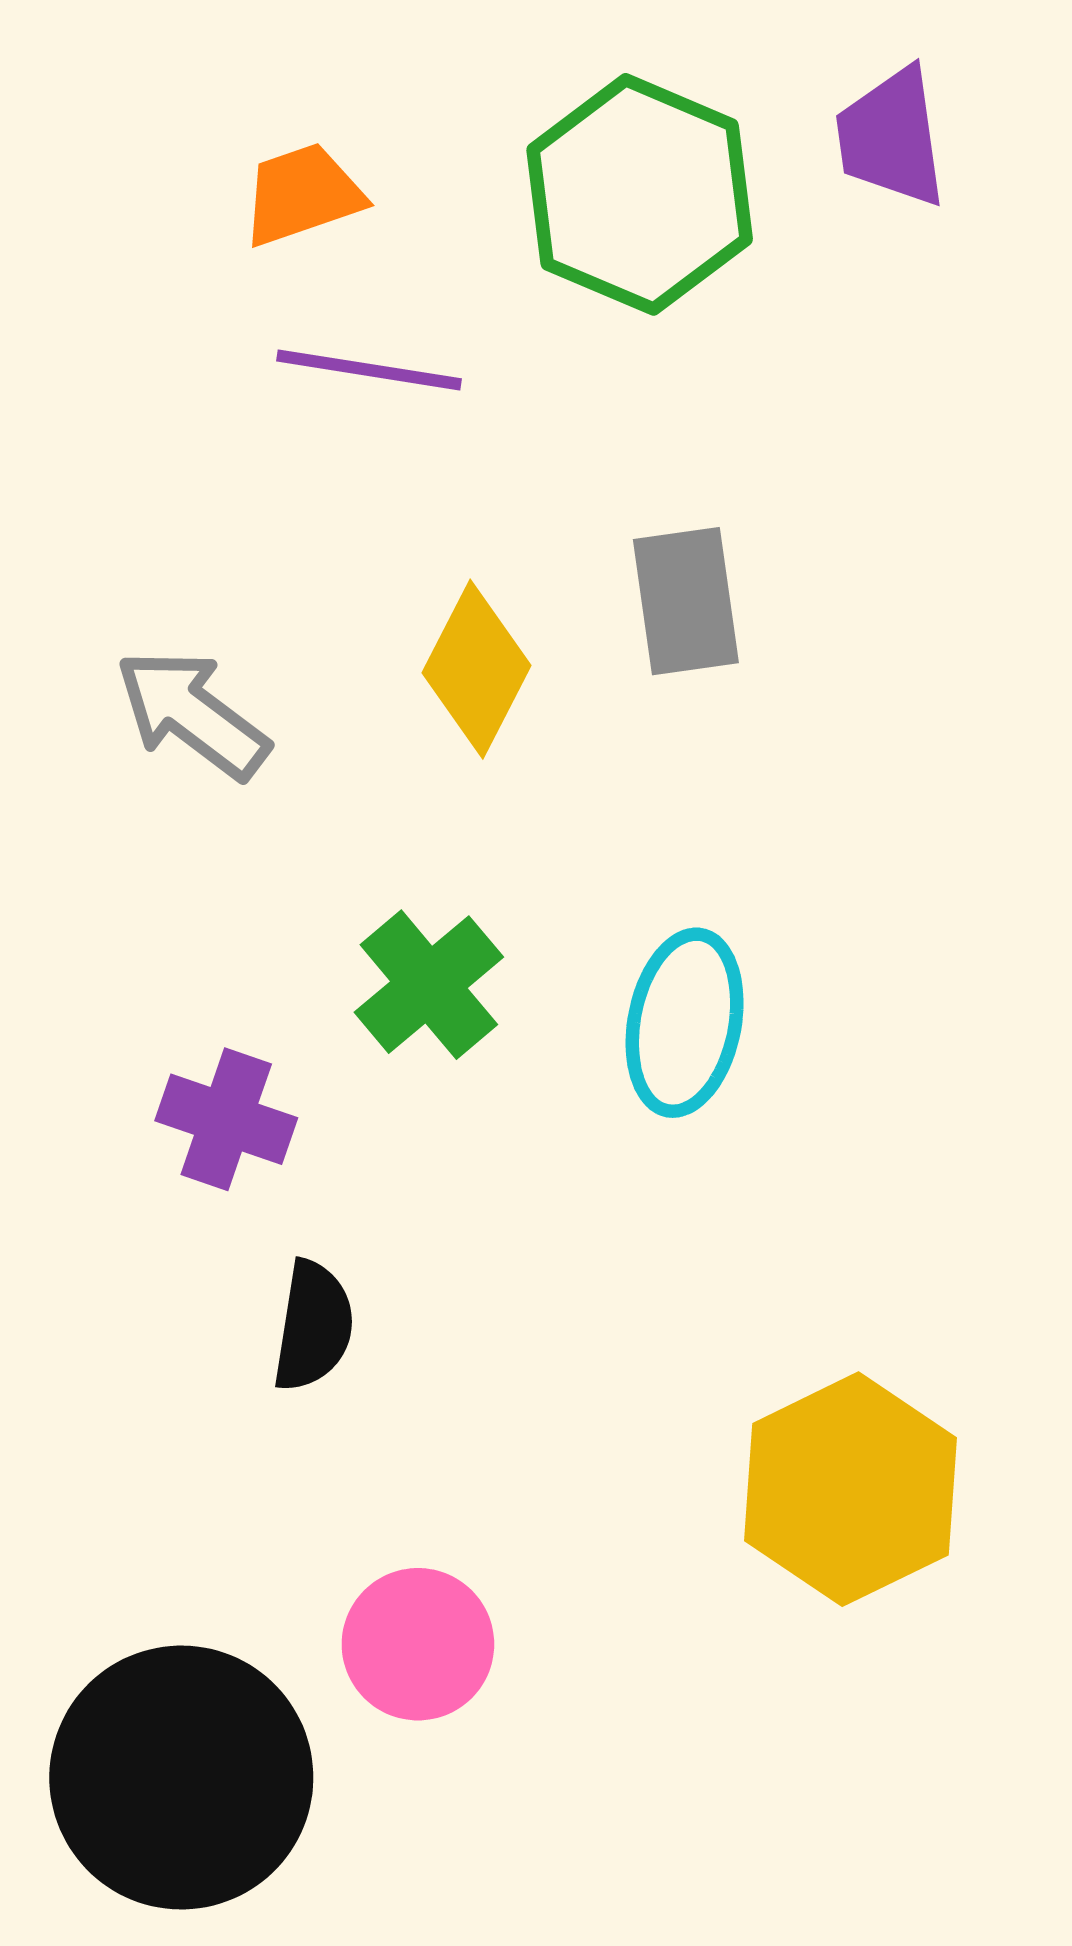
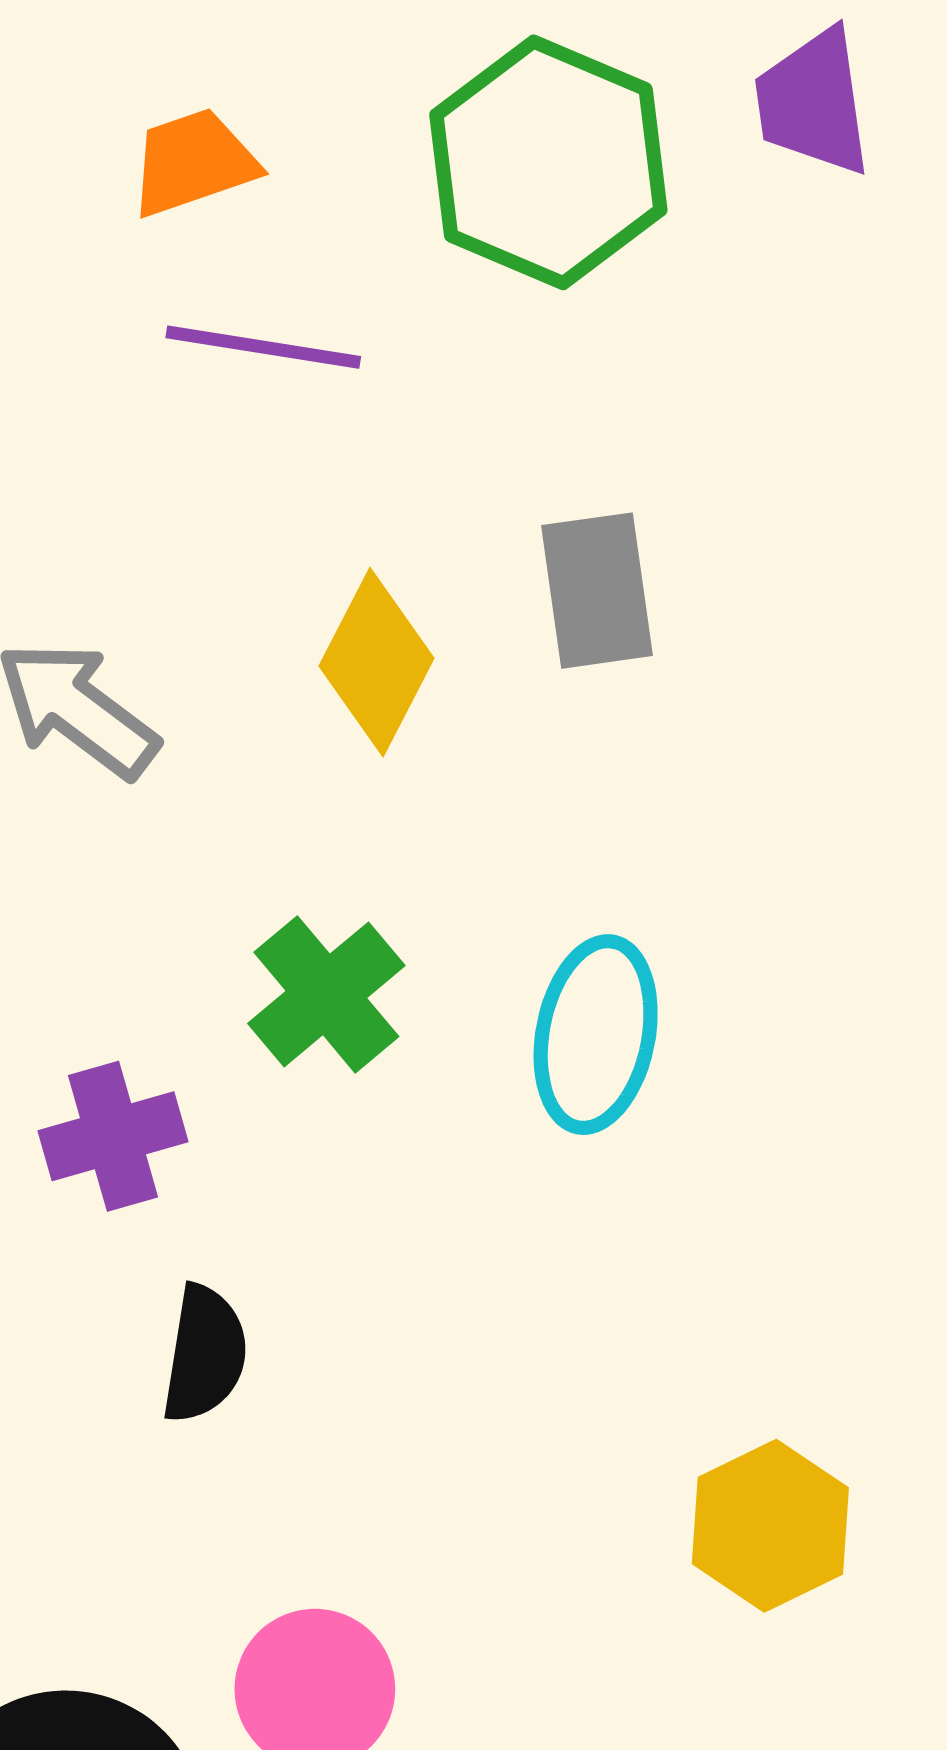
purple cross: (226, 1119) -> (113, 1136), turned -35
yellow hexagon: (850, 1489) -> (770, 1526), size x0.7

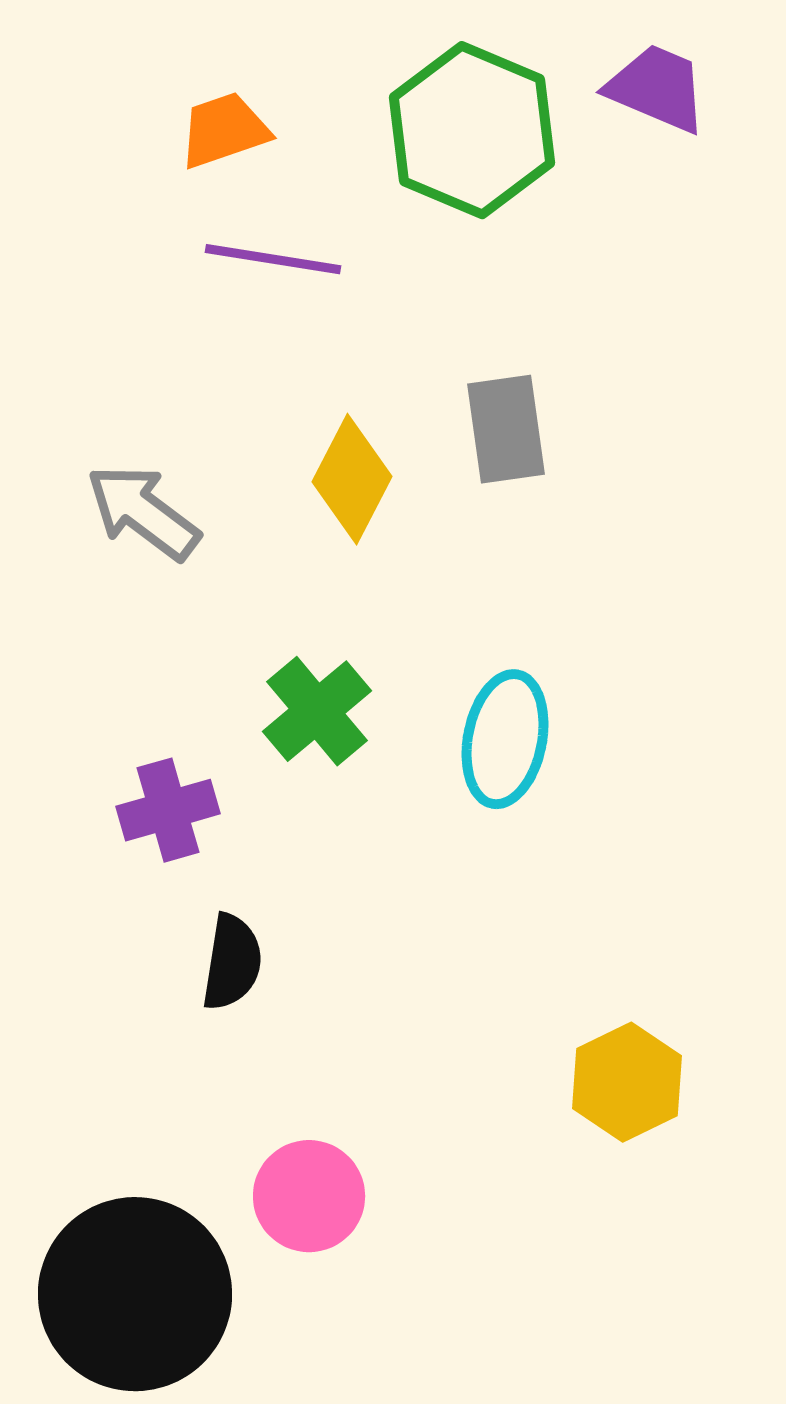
purple trapezoid: (813, 102) -> (657, 88), turned 121

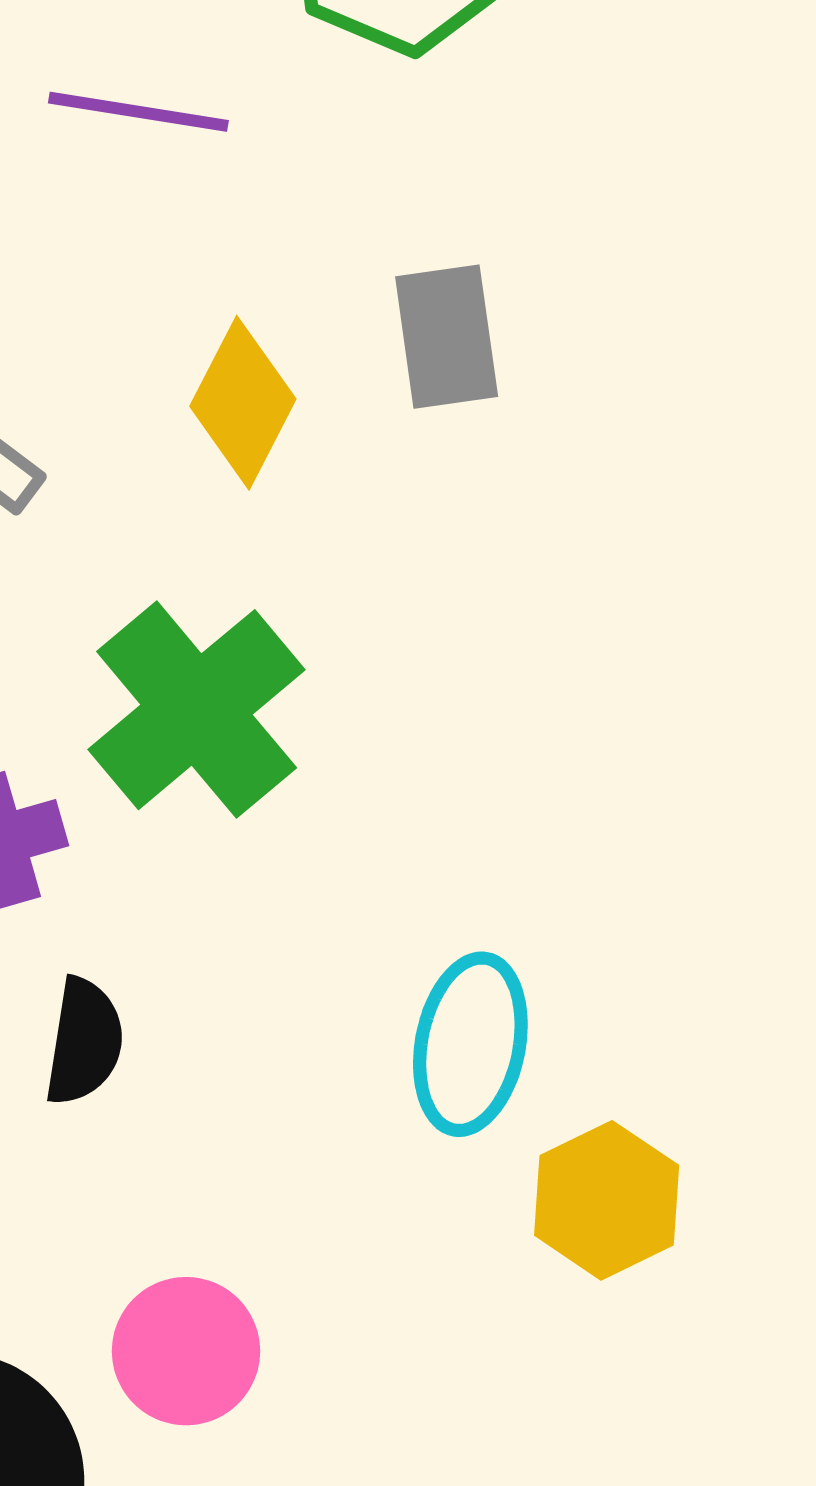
green cross: (317, 711) -> (197, 710), size x1.5
cyan ellipse: (505, 739) -> (470, 1044), moved

